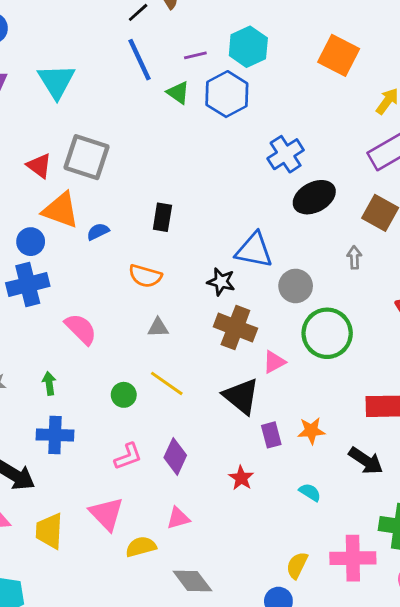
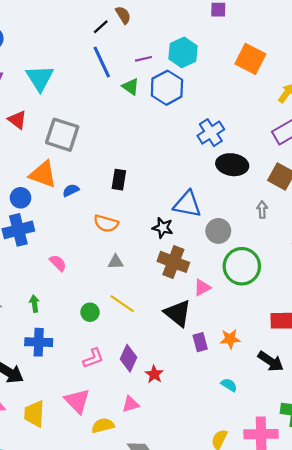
red triangle: (39, 166) -> (17, 120), moved
black ellipse: (314, 197) -> (232, 165), turned 36
pink semicircle: (81, 329) -> (58, 263), size x0.7
red star: (241, 478) -> (154, 374), moved

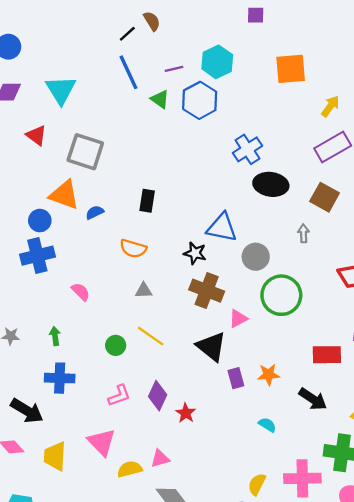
orange square: (250, 59) -> (291, 69), turned -32
pink triangle: (131, 404) -> (160, 459), moved

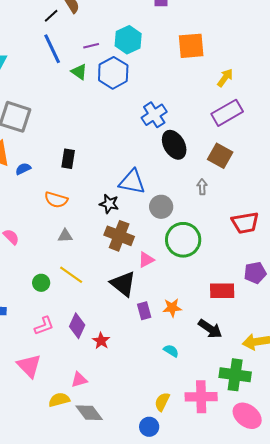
black ellipse: (271, 184) -> (174, 145), turned 52
yellow semicircle: (130, 469) -> (59, 400), moved

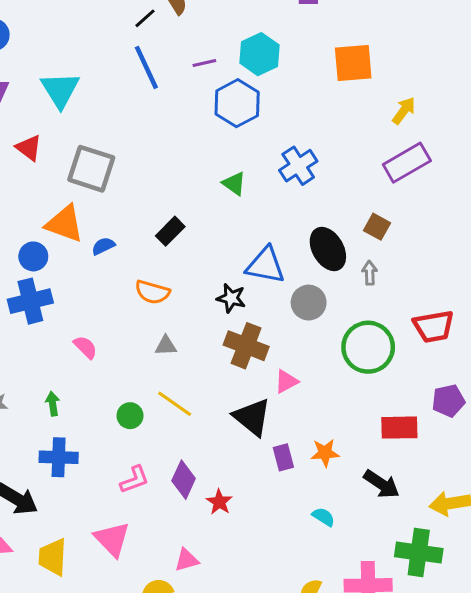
green triangle: (79, 72) -> (234, 184), moved
black ellipse: (174, 145) -> (328, 249), moved
brown square: (220, 156) -> (377, 227), moved, size x0.7
black rectangle: (68, 159) -> (170, 231), turned 36
green circle: (183, 240) -> (368, 347), moved

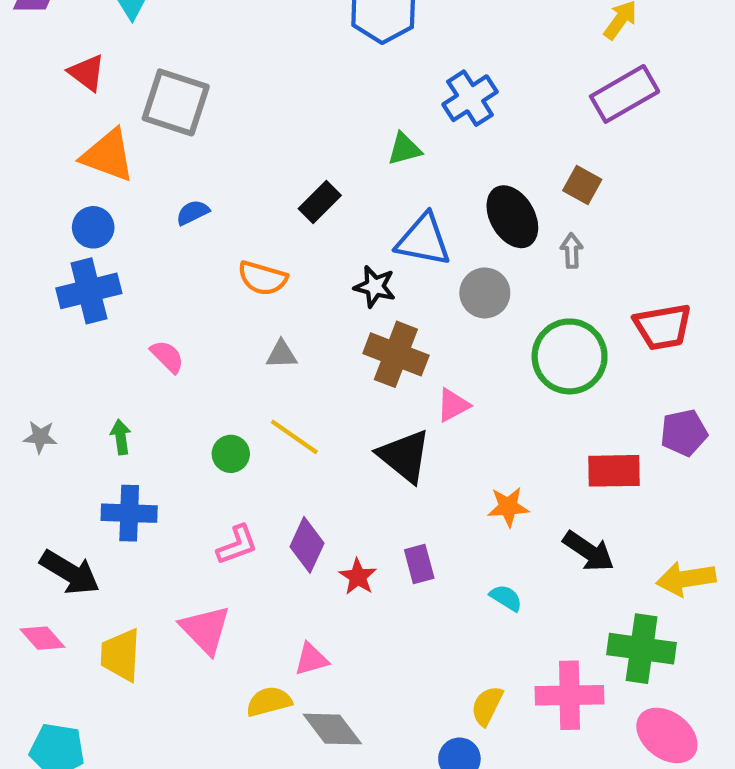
green triangle: (234, 184) -> (404, 149), moved, turned -50
orange triangle: (65, 224) -> (108, 155), moved
black rectangle: (170, 231) -> (320, 202), moved
purple rectangle: (283, 457) -> (419, 564), moved

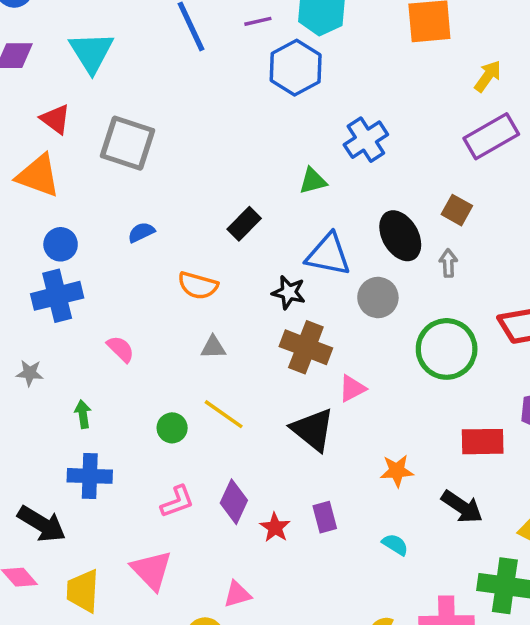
orange triangle: (108, 155) -> (38, 176), moved
gray star: (40, 437) -> (30, 373), moved

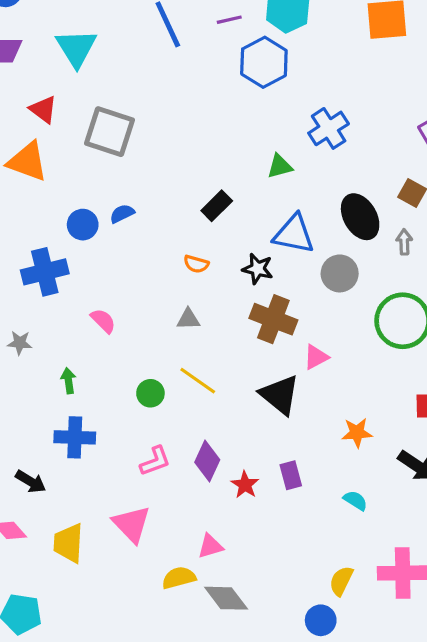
blue circle: (61, 244) -> (83, 225), moved
orange semicircle: (198, 285) -> (196, 264), moved, size x0.7
black arrow: (42, 524) -> (31, 482), size x0.7

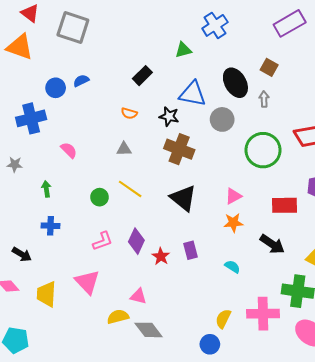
pink triangle: (316, 357) -> (233, 196), moved
blue cross: (75, 437) -> (50, 226), size x0.7
pink triangle: (210, 546) -> (138, 296), turned 30

